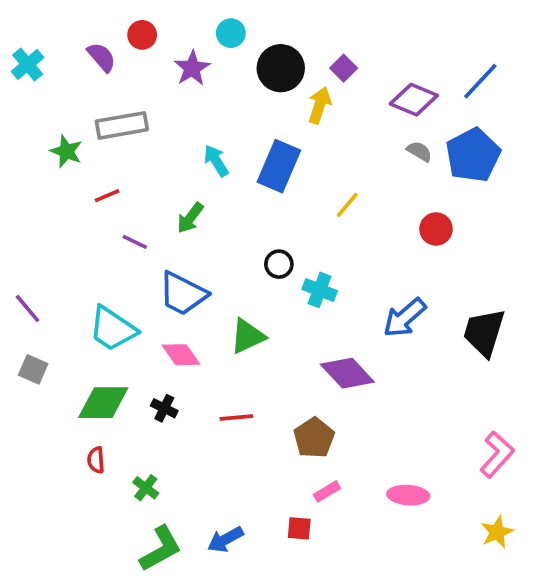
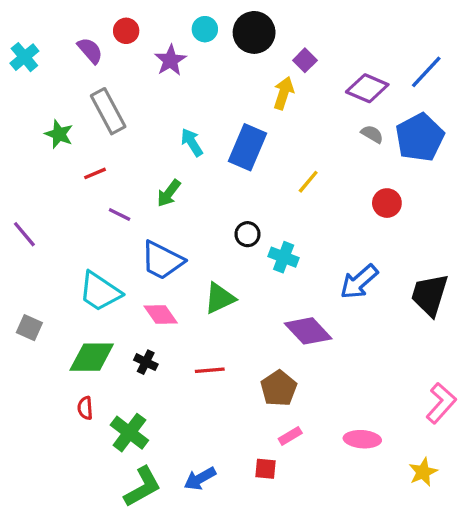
black circle: (281, 68) -> (254, 32), moved
gray rectangle: (122, 125) -> (108, 111), turned 72
purple line: (28, 308) -> (24, 234), moved
green cross: (146, 488) -> (129, 433), size x1.6
yellow star: (497, 532) -> (423, 472), moved

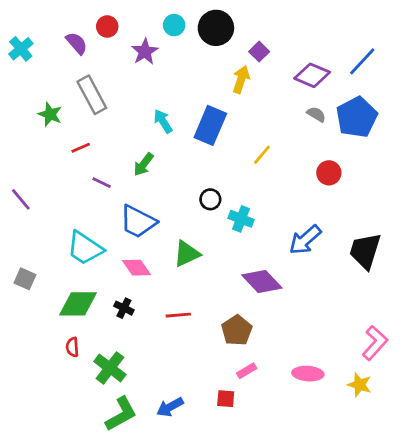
yellow star: (423, 472) -> (360, 385), moved, turned -30

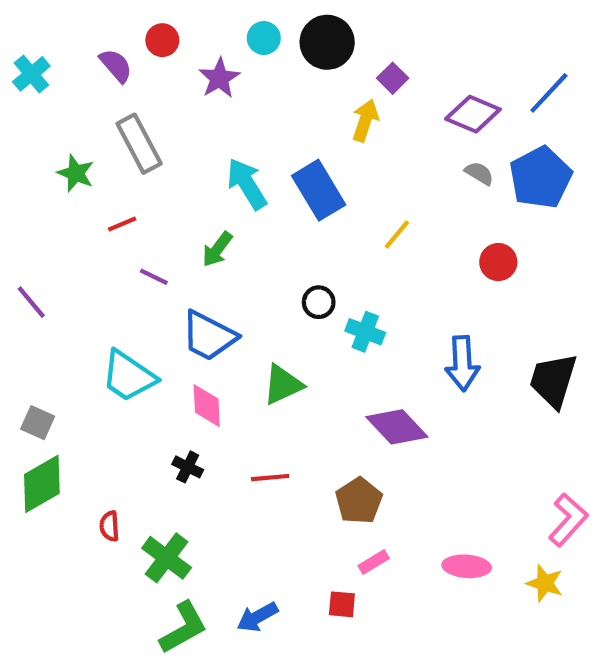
cyan arrow: (163, 121) -> (247, 184), size x1.4
blue rectangle: (210, 125) -> (319, 190), turned -54
blue arrow: (305, 240) -> (462, 363), turned -52
pink diamond: (136, 268) -> (207, 406), turned 32
green diamond: (78, 304) -> (42, 484), moved, turned -30

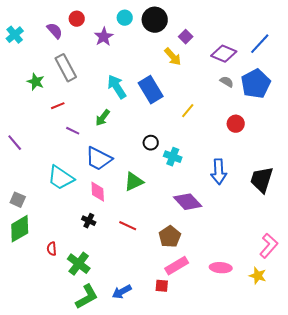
yellow arrow: (365, 120) -> (173, 57), turned 120
red line: (270, 478) -> (128, 226), turned 30
pink rectangle: (374, 562) -> (177, 266), size x1.6

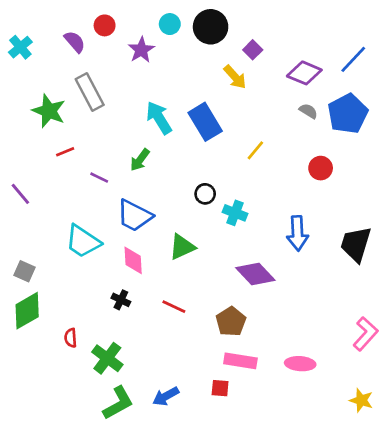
green star: (36, 82) -> (49, 111), size x1.4
red line: (58, 106) -> (65, 152), moved
pink rectangle: (177, 266) -> (240, 361), turned 40
yellow star: (258, 276) -> (361, 400), moved

